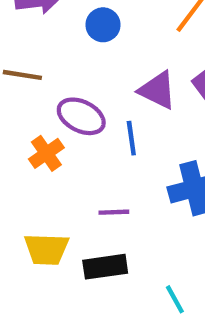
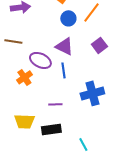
blue circle: (103, 25) -> (68, 18), moved
purple triangle: (157, 90) -> (64, 46), moved

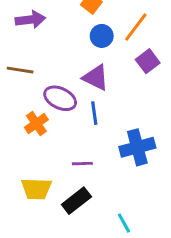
purple square: (99, 45) -> (148, 61), moved
black rectangle: (51, 129) -> (76, 201), turned -30

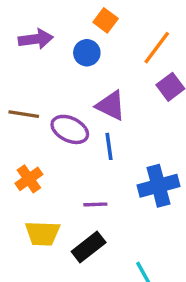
blue circle: (102, 36) -> (87, 53), moved
brown line: (20, 70) -> (24, 114), moved
orange cross: (36, 124) -> (29, 179), moved

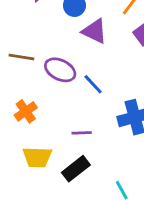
purple triangle: (111, 106) -> (95, 31), moved
blue line: (109, 146) -> (93, 84), turned -35

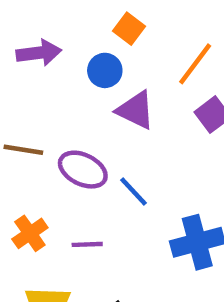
purple line: (82, 133) -> (87, 244), moved

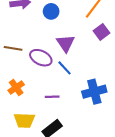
purple triangle: (136, 110) -> (66, 43), moved, turned 30
purple line: (87, 244) -> (52, 97), moved

